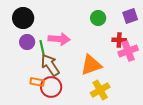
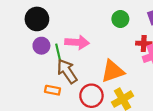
red circle: (51, 87) -> (91, 96), moved

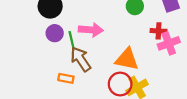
orange triangle: (113, 71) -> (127, 59), turned 30
red circle: (91, 96) -> (120, 84), moved

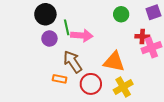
green line: (72, 40) -> (67, 27), moved
red circle: (120, 84) -> (91, 84), moved

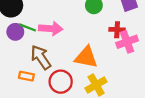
green line: (67, 27) -> (27, 27), moved, turned -56

